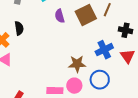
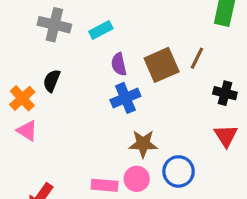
black semicircle: (19, 28) -> (52, 81), turned -152
blue cross: (104, 50) -> (125, 98), moved

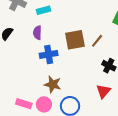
purple semicircle: (119, 64) -> (37, 33), moved

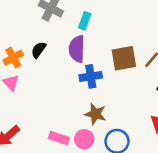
cyan rectangle: (43, 10) -> (85, 21), turned -56
purple semicircle: (37, 33) -> (77, 49), size x1.5

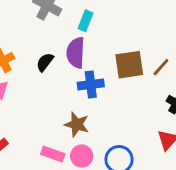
black semicircle: (39, 50) -> (45, 62), moved
brown star: (95, 114) -> (77, 124), moved

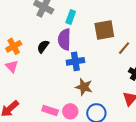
brown square: (129, 65) -> (104, 30), moved
brown star: (77, 124) -> (84, 87), moved

